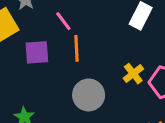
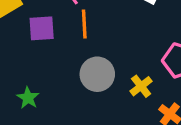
yellow cross: (133, 74) -> (141, 86), moved

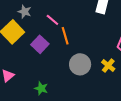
purple square: (42, 28) -> (40, 44), turned -30

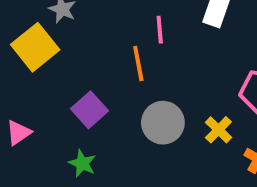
pink line: (52, 20) -> (160, 30), moved, turned 40
purple square: (40, 44) -> (89, 110), moved

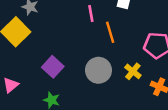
orange line: (138, 64) -> (110, 32), moved

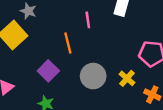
orange line: (110, 32) -> (68, 43), moved

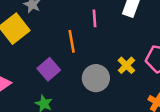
yellow cross: (127, 78) -> (126, 65), moved

